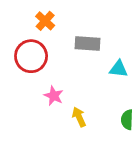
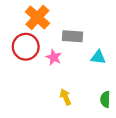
orange cross: (45, 21) -> (37, 17), size x1.5
pink star: (54, 96) -> (54, 57), moved

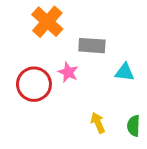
red circle: (26, 47) -> (34, 84), moved
yellow arrow: (65, 97) -> (98, 123), moved

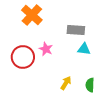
gray rectangle: (92, 46) -> (76, 30), moved
yellow arrow: (98, 123) -> (66, 83), turned 56

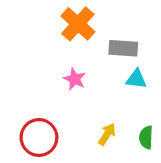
orange cross: (32, 15) -> (78, 24), moved
red circle: (23, 57) -> (39, 137), moved

